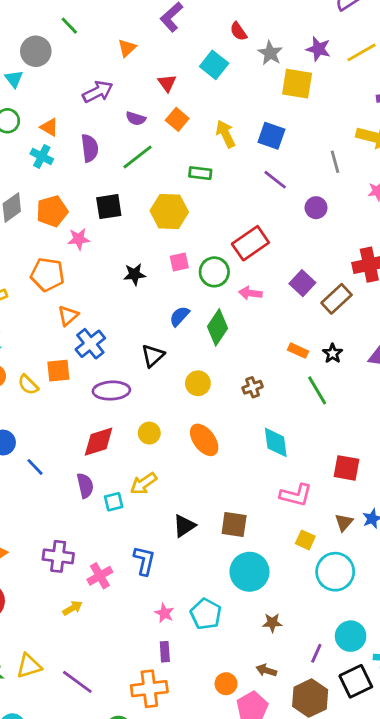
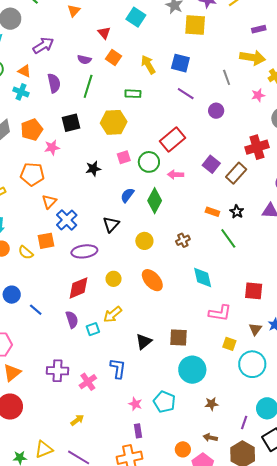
purple arrow: (98, 92) -> (43, 45), moved
green line: (138, 157) -> (88, 86), turned -30
yellow arrow: (73, 608) -> (77, 420), moved

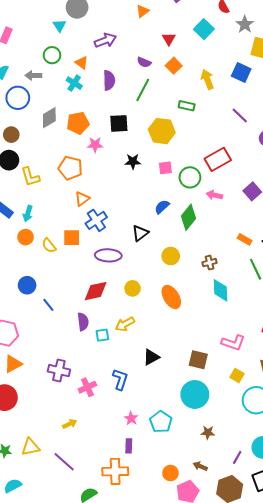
blue square: (180, 63) -> (241, 73), moved
black star: (93, 169) -> (133, 161), moved
cyan diamond: (203, 277) -> (220, 290), moved
brown square: (179, 337) -> (198, 360), moved

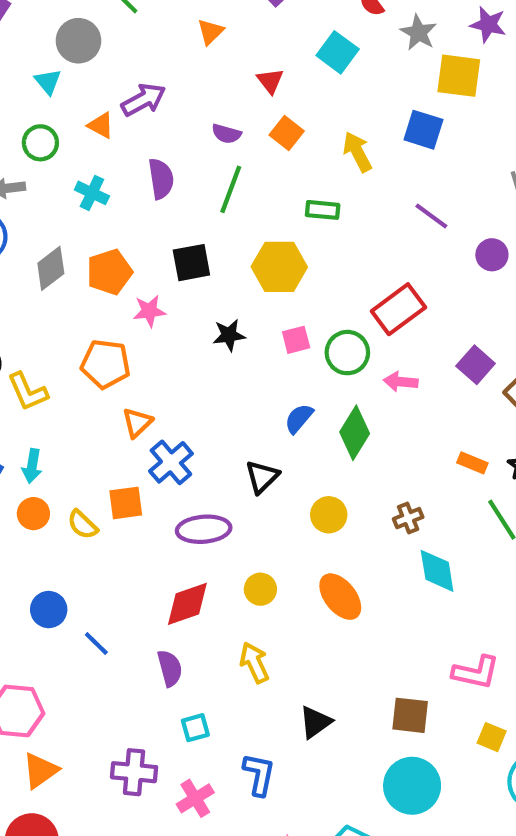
orange triangle: (82, 63) -> (101, 125), moved
yellow arrow: (125, 324) -> (254, 663), turned 102
cyan square: (102, 335) -> (195, 728), moved

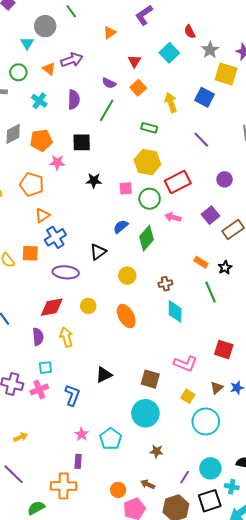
purple circle: (492, 255) -> (225, 179), moved
yellow hexagon: (279, 267) -> (147, 162), moved
yellow arrow: (254, 663) -> (66, 337), moved
pink cross: (195, 798) -> (39, 389), moved

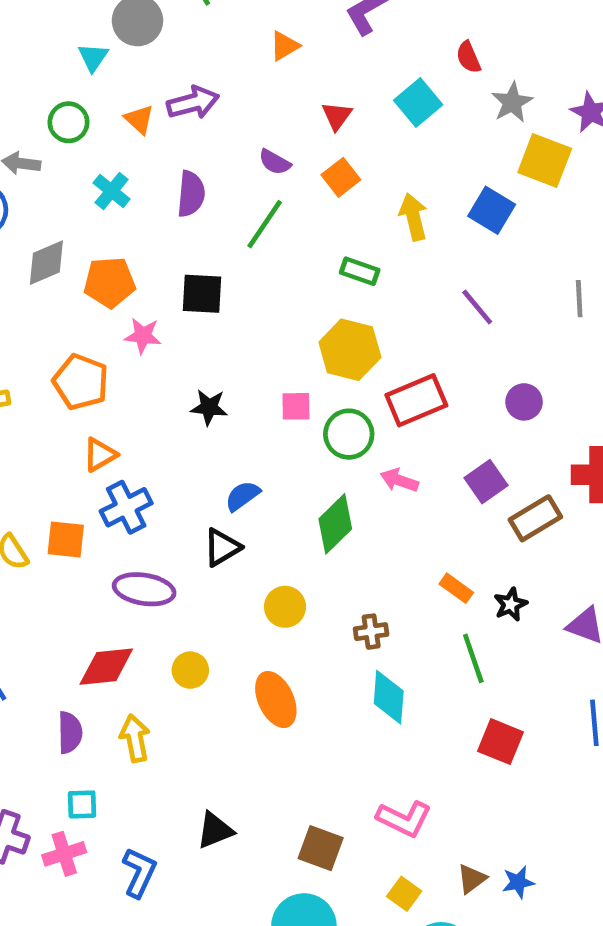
black star: (94, 181) -> (209, 407), moved
blue semicircle: (121, 227) -> (243, 496), moved
red square: (224, 350) -> (501, 742), moved

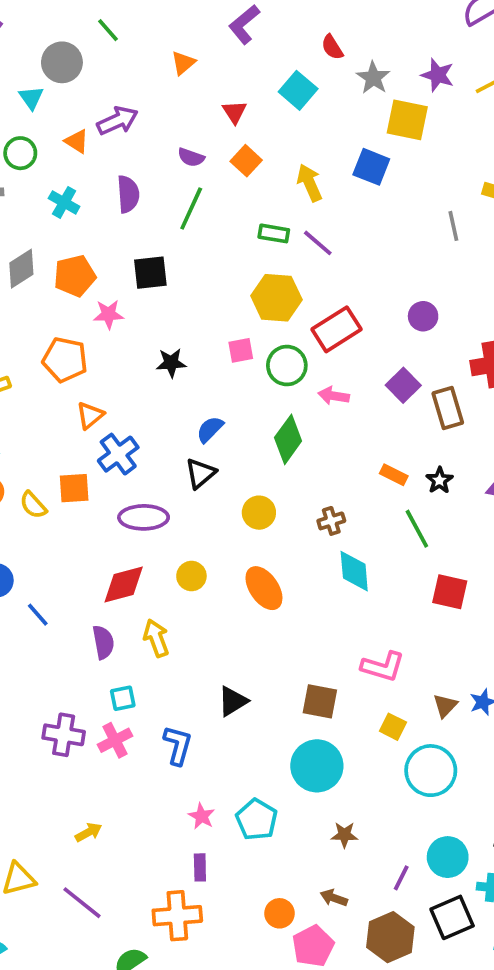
purple line: (477, 307) -> (318, 243), moved
brown rectangle: (535, 518) -> (448, 408), turned -66

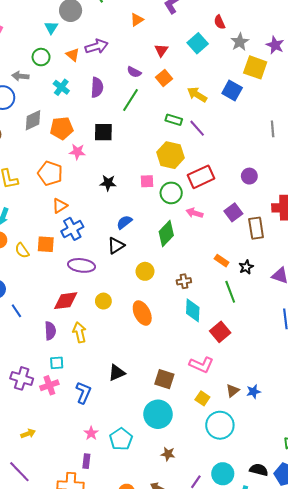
yellow arrow: (310, 183) -> (197, 95), turned -42
red square: (450, 592) -> (220, 332), moved, turned 30

